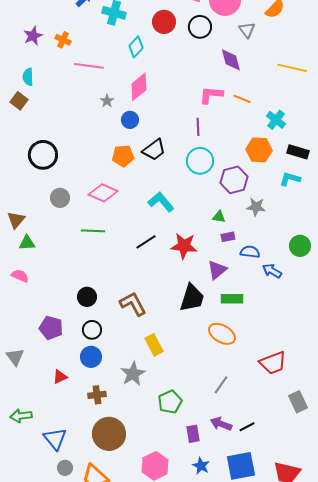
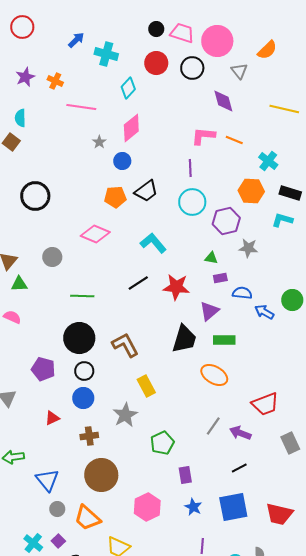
gray circle: (60, 198) -> (52, 257), moved
green line: (93, 231) -> (82, 296), moved
green circle: (300, 246) -> (292, 300), moved
black circle: (87, 297) -> (79, 338), size x1.6
purple arrow: (221, 424) -> (240, 433), moved

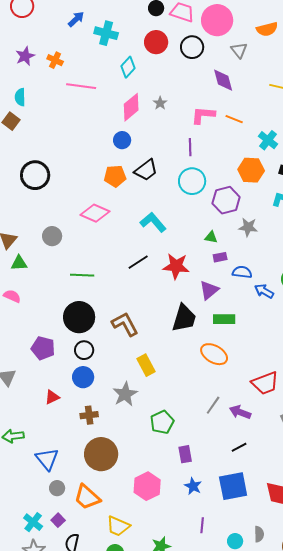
orange semicircle: (267, 50) -> (267, 29), turned 30
gray star: (99, 142) -> (160, 103), moved

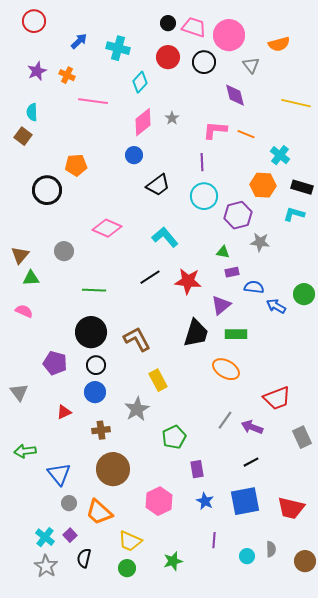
blue arrow: (76, 19) -> (79, 41), moved
orange pentagon: (115, 176) -> (76, 165), moved

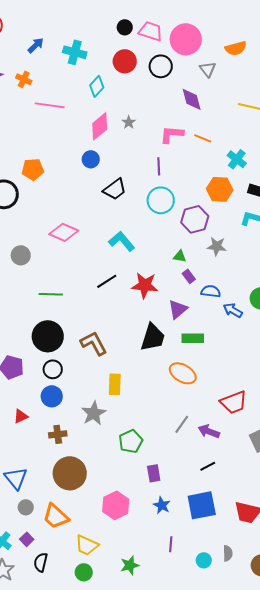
purple rectangle: (232, 272) -> (189, 276), turned 64
yellow rectangle: (158, 380) -> (115, 384), turned 30

